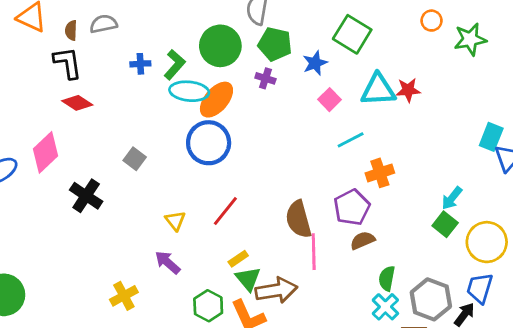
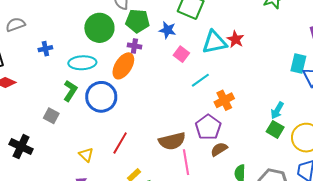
blue star: (315, 63) -> (167, 30), turned -30
green L-shape: (175, 65) -> (70, 91), moved
red star: (408, 90) -> (235, 39), turned -30
orange ellipse: (216, 100) -> (123, 66), moved
brown semicircle: (299, 219) -> (172, 141), turned -80

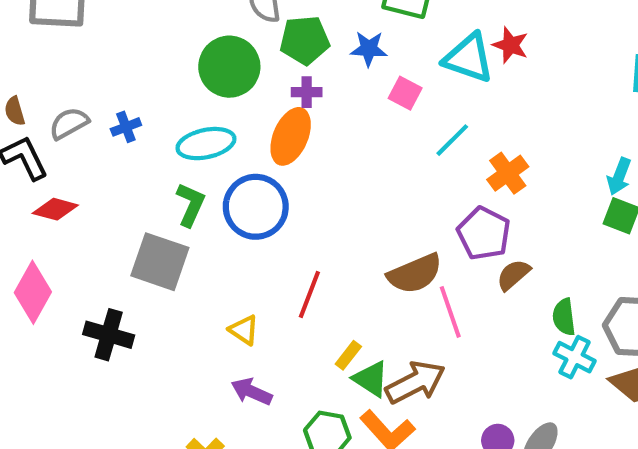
gray semicircle: (15, 25) -> (69, 123), moved
cyan triangle: (214, 42) -> (469, 58), turned 40
gray square: (51, 116) -> (160, 262), size x1.8

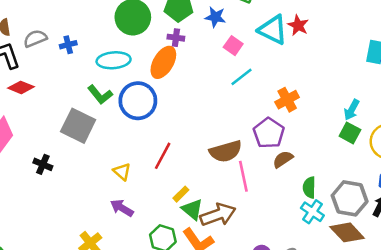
cyan line: (452, 140) -> (241, 77), moved
green L-shape: (191, 205) -> (100, 95), turned 110
black cross: (109, 335) -> (43, 164), size x0.7

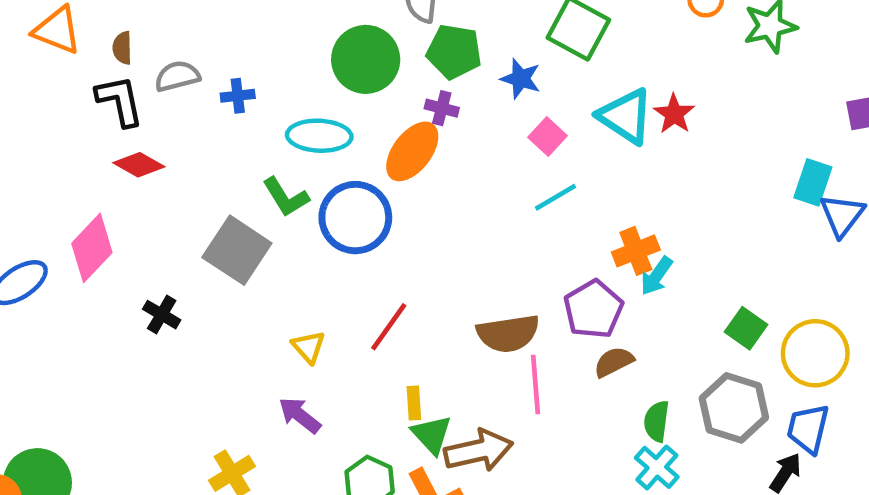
cyan arrow: (352, 110) -> (656, 276), moved
yellow rectangle: (181, 194) -> (414, 403), turned -56
gray hexagon: (350, 198) -> (734, 408), moved

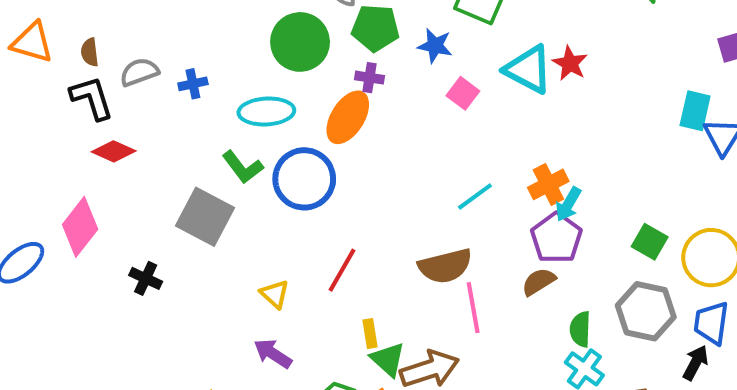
cyan line: (556, 197) -> (475, 196), moved
purple pentagon: (593, 309) -> (556, 238), moved

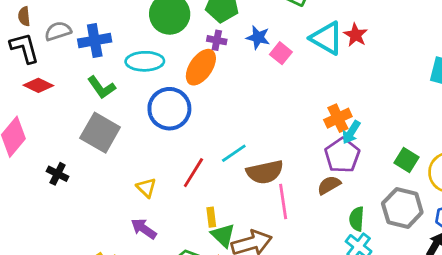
blue star: (435, 46) -> (258, 37), moved
blue cross: (193, 84) -> (95, 40), size x1.6
green L-shape: (243, 167) -> (101, 87), moved
cyan line: (475, 196) -> (234, 153), moved

